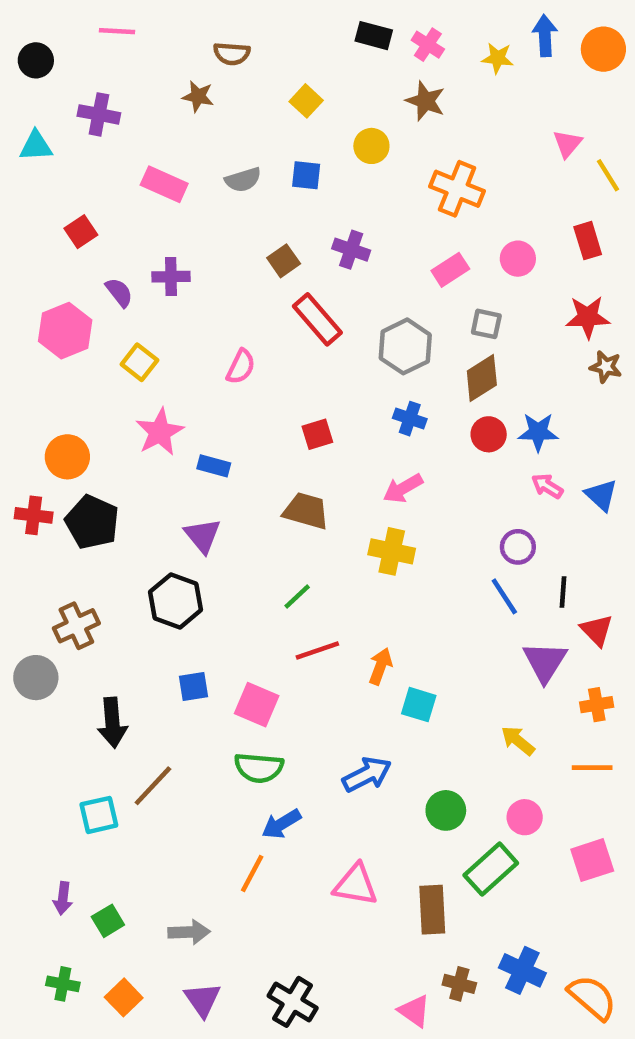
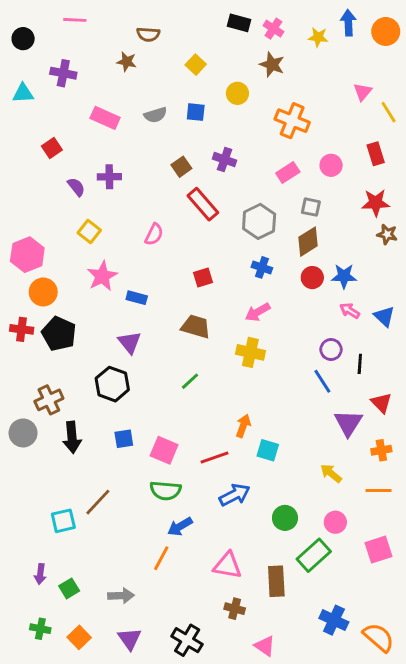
pink hexagon: (65, 331) -> (27, 255), moved
black line: (563, 592) -> (360, 364), moved
red line: (317, 651) -> (214, 457), moved
black arrow: (112, 723) -> (72, 437), moved
brown cross: (459, 984) -> (235, 609), moved

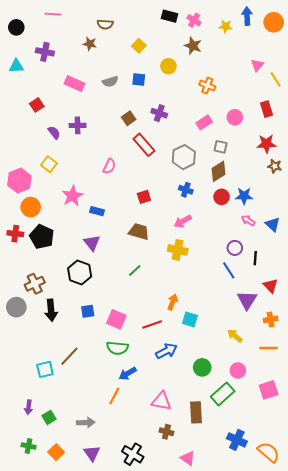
orange cross: (292, 121) -> (207, 86), size x0.7
yellow square: (89, 232) -> (49, 164), moved

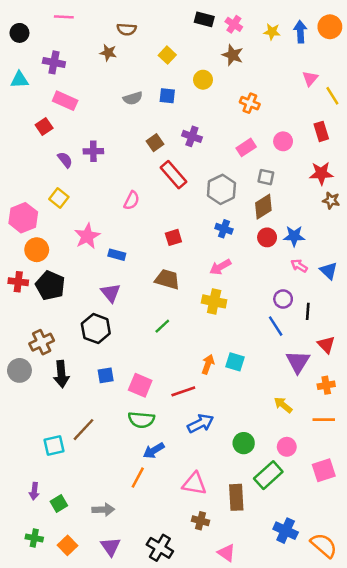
blue arrow: (247, 16) -> (300, 32), moved
pink rectangle: (75, 84) -> (65, 101), moved
cyan square: (190, 319) -> (235, 362), moved

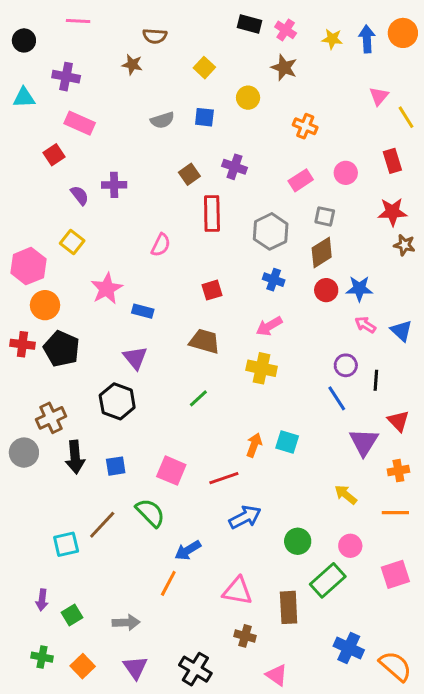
red rectangle: (173, 175) -> (212, 213), turned 40
blue square: (106, 375) -> (116, 466), moved
green semicircle: (141, 420) -> (150, 513), moved, turned -140

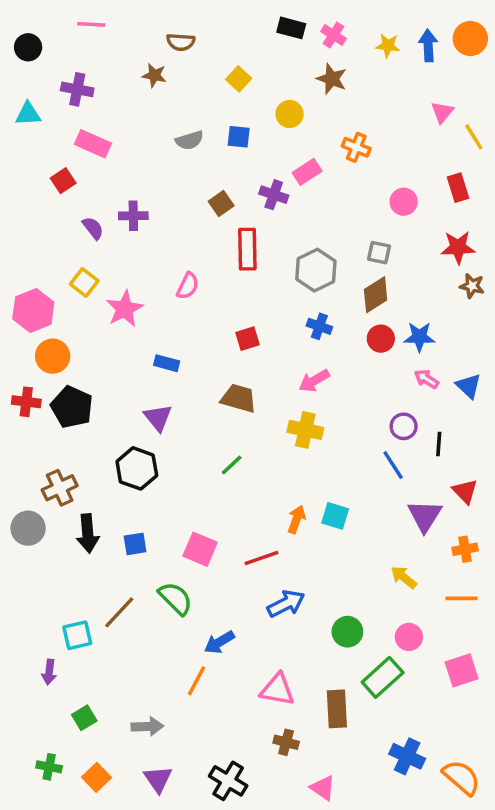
pink rectangle: (301, 180) -> (307, 172), moved
pink star: (107, 289) -> (125, 309), moved
purple arrow: (42, 600) -> (49, 672), moved

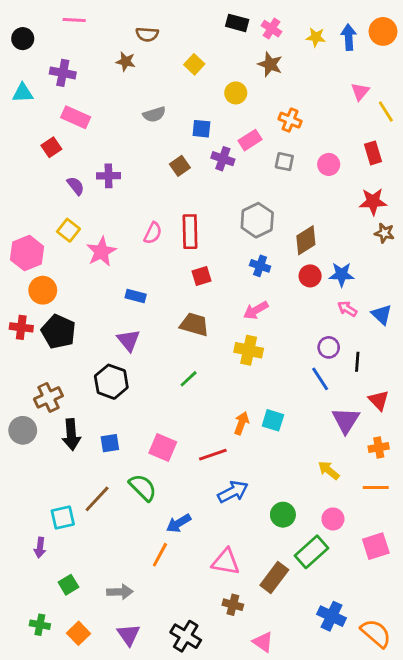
blue square: (239, 137) -> (201, 129), moved
red rectangle: (247, 249) -> (190, 232), moved
gray square: (379, 253) -> (284, 162), moved
brown rectangle: (337, 709) -> (274, 578), turned 40

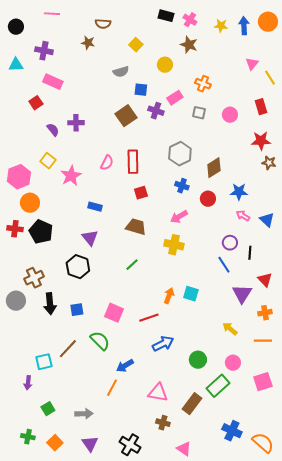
gray semicircle: (154, 114) -> (121, 72), moved
brown square: (180, 166) -> (126, 116), size x1.5
red circle: (310, 276) -> (208, 199), moved

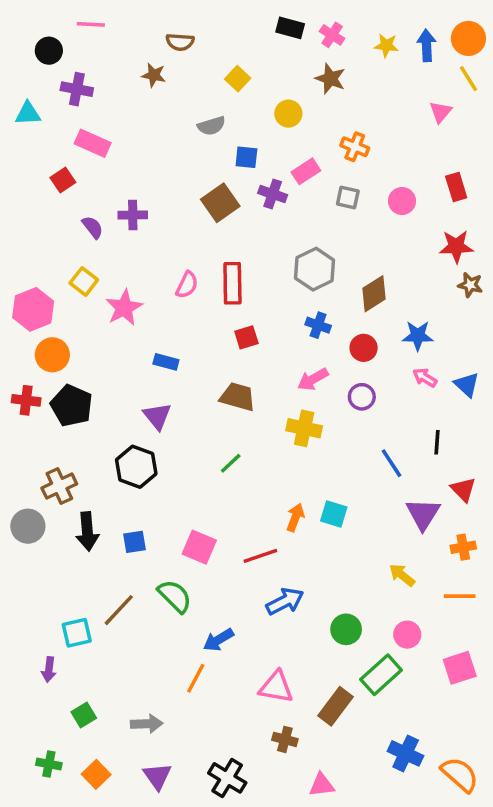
black circle: (16, 27) -> (49, 51), moved
yellow line: (270, 78) -> (468, 79), moved
purple circle: (230, 243) -> (362, 397), moved
pink triangle: (184, 449) -> (322, 785), turned -42

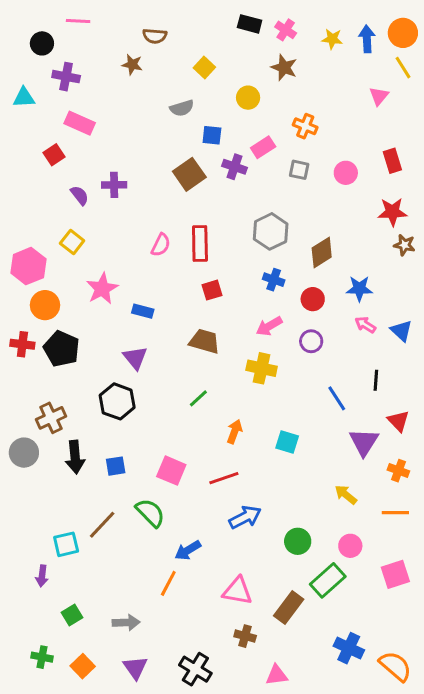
pink star: (124, 308) -> (102, 289), moved
orange arrow: (295, 517) -> (234, 431), moved
orange cross: (463, 547) -> (398, 471), turned 30

